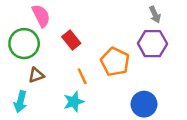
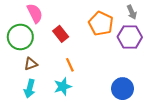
orange pentagon: (115, 62) -> (101, 24), moved
cyan arrow: (20, 102) -> (30, 89), moved

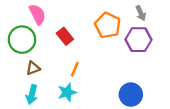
orange line: (70, 65) -> (75, 69), turned 48

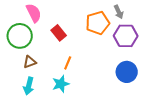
gray arrow: (141, 13) -> (119, 12), moved
orange pentagon: (108, 25) -> (98, 23), turned 30
blue circle: (131, 95) -> (127, 72), moved

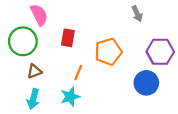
orange pentagon: (98, 23) -> (108, 52), moved
red rectangle: (59, 33) -> (68, 38), turned 49
purple hexagon: (126, 36) -> (160, 52), moved

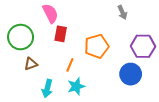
pink semicircle: (39, 15) -> (50, 13), moved
cyan star: (70, 97) -> (76, 86), moved
cyan arrow: (33, 99) -> (47, 88), moved

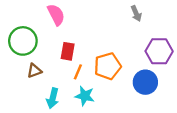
red rectangle: (61, 34) -> (68, 51), moved
orange pentagon: (97, 46) -> (108, 66), moved
cyan star: (76, 86) -> (85, 96), turned 30

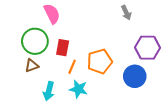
green circle: (23, 41) -> (35, 41), moved

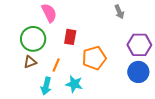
red rectangle: (63, 48) -> (70, 37), moved
orange line: (72, 67) -> (56, 65), moved
blue circle: (135, 76) -> (138, 72), moved

